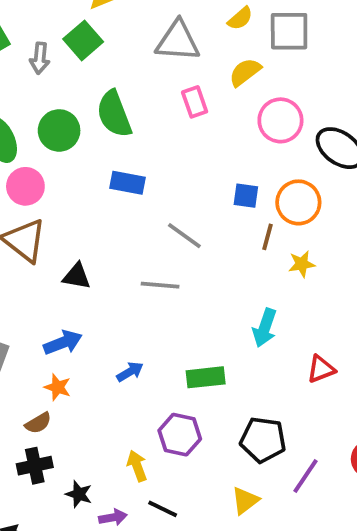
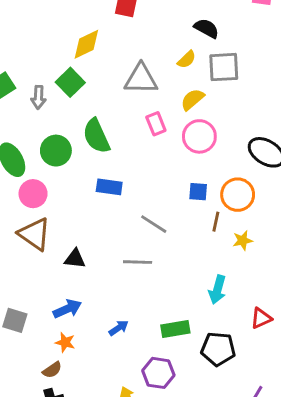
pink circle: (280, 120) -> (199, 136), moved
black pentagon: (263, 440) -> (218, 349), moved

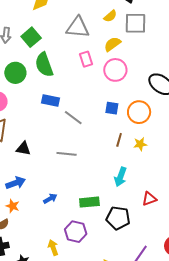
green square: (70, 82) -> (31, 37), moved
brown line: (216, 222) -> (119, 140), moved
gray line: (154, 224) -> (73, 118), moved

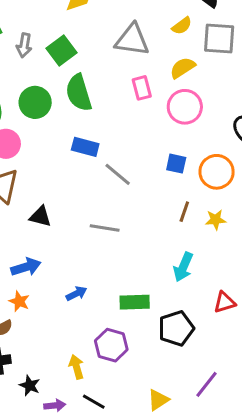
black pentagon: (118, 218) -> (176, 328), turned -30

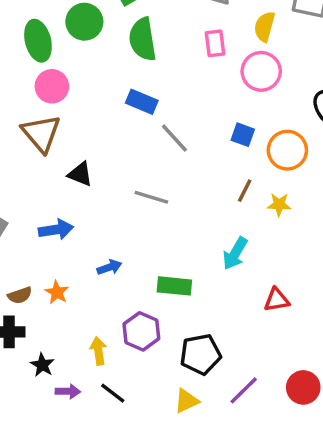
yellow semicircle: (183, 68) -> (265, 27), turned -50
green circle: (35, 102) -> (84, 22), moved
orange star: (19, 301) -> (57, 292), moved
black pentagon: (176, 328) -> (200, 354), moved

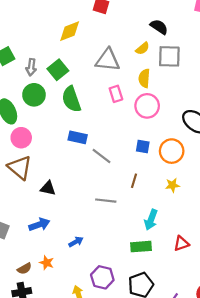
brown line: (245, 191) -> (134, 181), moved
gray line: (151, 197) -> (106, 201), moved
green rectangle: (174, 286) -> (141, 247), moved

